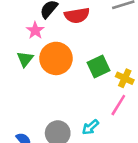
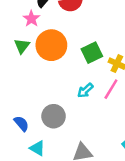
cyan arrow: (90, 127) -> (85, 90), moved

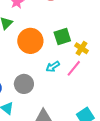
orange circle: (51, 45) -> (30, 41), moved

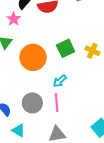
yellow cross: (81, 48) -> (92, 51), moved
pink line: (74, 68) -> (57, 103), moved, turned -36

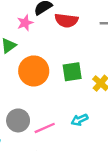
cyan arrow: (60, 81) -> (80, 120), moved
pink line: (57, 103) -> (45, 128), turned 54

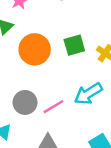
cyan arrow: (80, 120) -> (88, 94), size x1.6

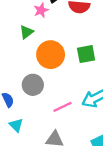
gray circle: (25, 102) -> (33, 85), moved

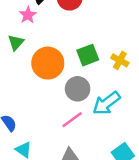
gray circle: (33, 85) -> (78, 89), moved

